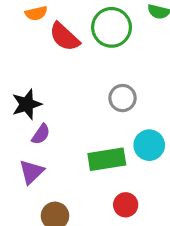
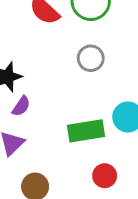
gray circle: (123, 98) -> (91, 58), moved

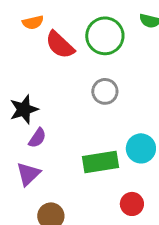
red circle: (105, 176) -> (132, 204), moved

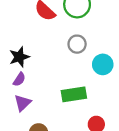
purple semicircle: (37, 138) -> (19, 79), moved
cyan circle: (141, 148) -> (103, 64), moved

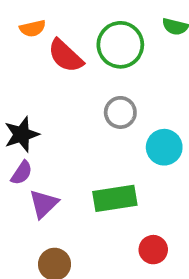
purple triangle: (22, 103) -> (44, 204), moved

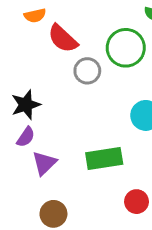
green circle: (120, 45) -> (126, 48), moved
gray circle: (120, 112) -> (87, 71), moved

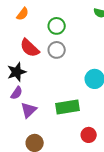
orange semicircle: (35, 15) -> (23, 14), turned -40
red semicircle: (63, 39) -> (30, 48), moved
green circle: (126, 48) -> (57, 26), moved, size x0.7

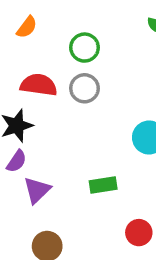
red semicircle: (30, 48) -> (39, 85), turned 145
green rectangle: (68, 107) -> (103, 185), size x0.7

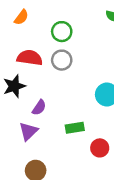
purple semicircle: (17, 161) -> (39, 108), moved
red circle: (139, 233) -> (100, 148), moved

